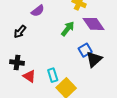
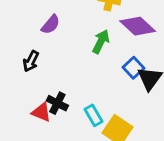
black cross: (17, 63) -> (57, 103), moved, turned 32
red triangle: (29, 76) -> (41, 112), moved

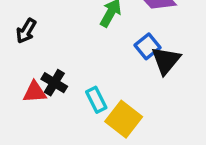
red triangle: (41, 112) -> (35, 92), turned -30

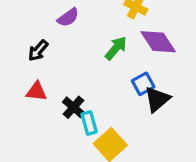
black cross: (54, 83) -> (73, 107), moved
red triangle: (35, 92) -> (36, 91), moved

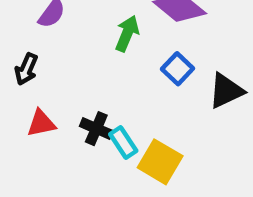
black triangle: (157, 99) -> (226, 91), moved, turned 32

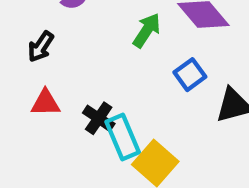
cyan rectangle: (123, 143) -> (123, 137), size x1.4

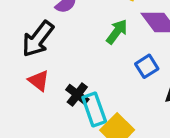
black arrow: (41, 47) -> (38, 39), size x1.6
red triangle: (45, 103) -> (39, 81), turned 35

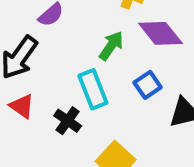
cyan rectangle: (94, 109) -> (93, 89), moved

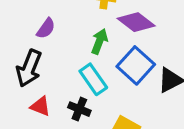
blue square: (148, 85) -> (136, 65), size x1.6

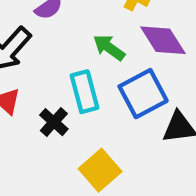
green arrow: (99, 41) -> (109, 48), turned -95

